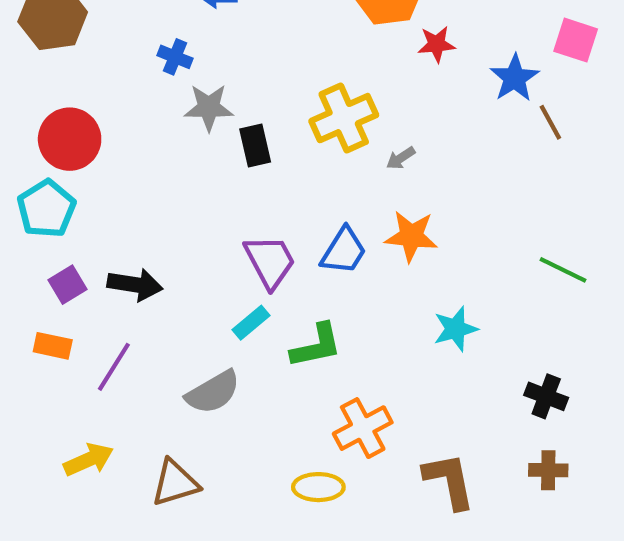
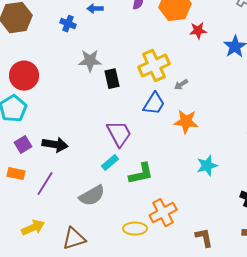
blue cross: (175, 57) -> (68, 24), moved
blue trapezoid: (344, 251) -> (154, 104), moved
brown L-shape: (449, 481) -> (204, 238), size x0.7
yellow ellipse: (318, 487) -> (135, 229), moved

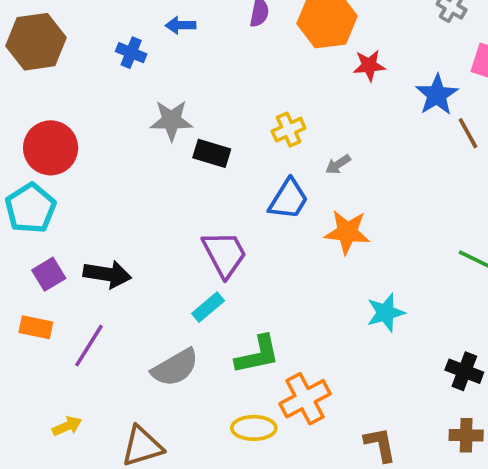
yellow cross: (154, 66) -> (289, 130), size x0.6
black rectangle: (112, 79) -> (212, 153), turned -60
green L-shape: (141, 174) -> (257, 355), moved
yellow arrow: (33, 228) -> (67, 426), size x0.7

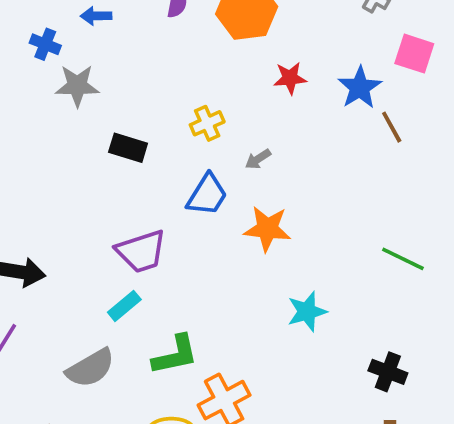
red star: (369, 65) -> (290, 78), moved
gray star: (171, 120) -> (77, 86), moved
purple trapezoid: (225, 254) -> (141, 251), turned 100

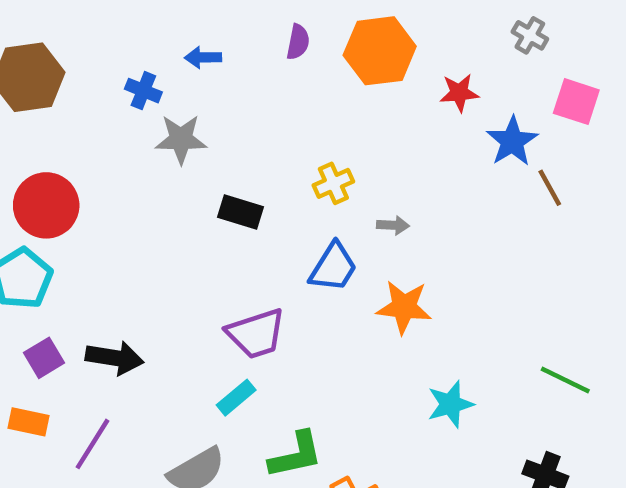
red star: (290, 78) -> (459, 93), moved
gray arrow: (258, 159) -> (393, 225), turned -144
green line: (403, 259) -> (565, 380), moved

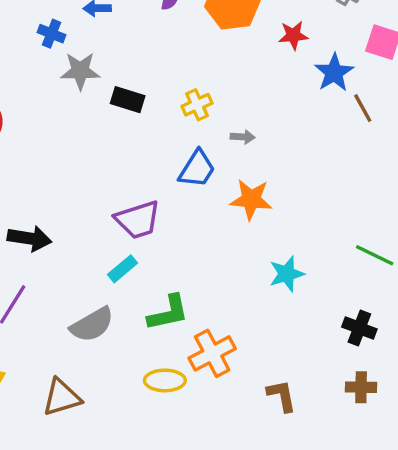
black rectangle: (241, 212) -> (128, 100), moved

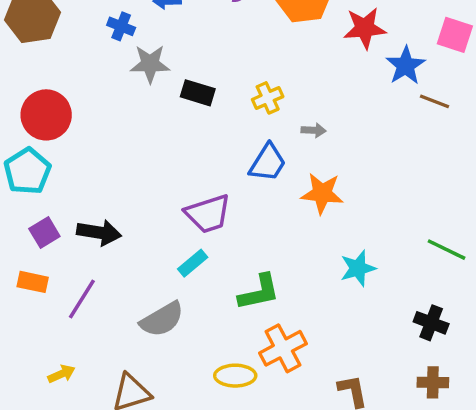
red star: (293, 35) -> (365, 28), size x1.4
brown line: (363, 108) -> (435, 101), turned -40
green L-shape: (168, 313) -> (259, 292), moved

